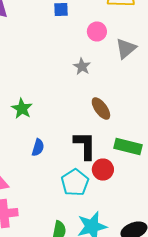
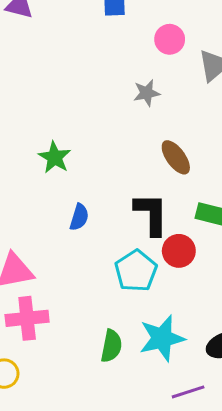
gray star: (82, 66) -> (147, 93), turned 30

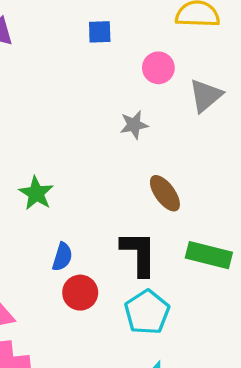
red circle: (179, 251) -> (80, 293), moved
cyan pentagon: (136, 271) -> (147, 312), moved

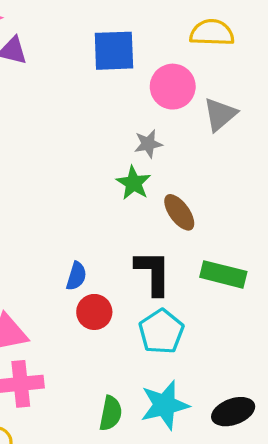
blue square: (100, 32) -> (114, 51), size x1.8
pink circle: (158, 68) -> (173, 87), size x1.4
green star: (36, 193) -> (134, 183), moved

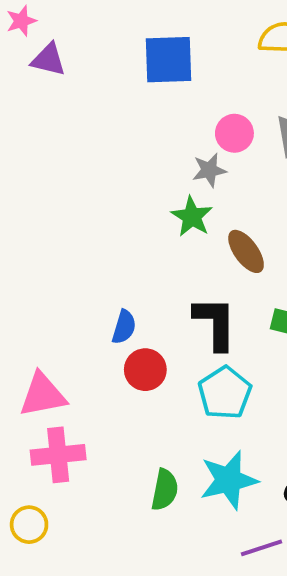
pink circle: (173, 87) -> (234, 133), moved, size x0.7

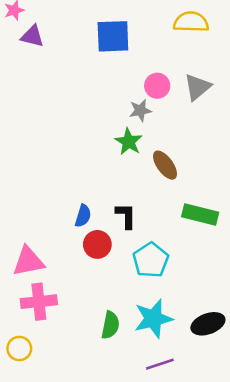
black L-shape: (215, 323) -> (126, 216), moved, size x0.7
purple line: (262, 548) -> (160, 364), moved

